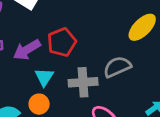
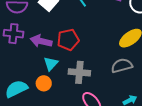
purple arrow: (27, 50) -> (41, 41), turned 35
gray semicircle: (117, 67) -> (122, 66), moved

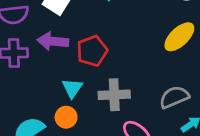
purple arrow: (41, 41) -> (53, 41), moved
gray semicircle: (122, 66) -> (174, 97), moved

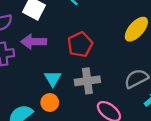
red pentagon: (92, 51) -> (80, 44), moved

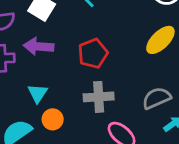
cyan triangle: (53, 78) -> (38, 93), moved

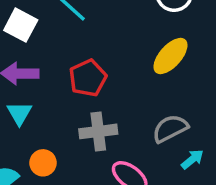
cyan triangle: (38, 93) -> (19, 113), moved

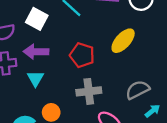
yellow ellipse: (170, 56) -> (123, 41), moved
red pentagon: (88, 78) -> (82, 55), turned -30

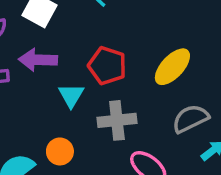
yellow ellipse: (123, 41) -> (172, 67), moved
cyan triangle: (35, 79) -> (71, 95), moved

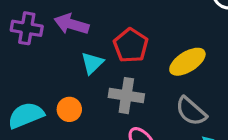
gray semicircle: (190, 119) -> (191, 111), turned -128

